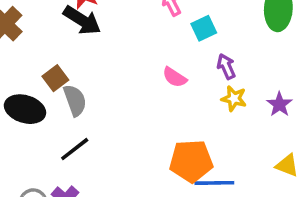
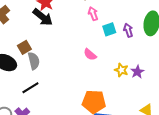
purple arrow: (226, 66) -> (128, 30), moved
purple star: (279, 104) -> (137, 72), moved

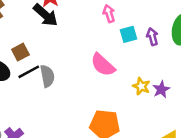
pink semicircle: (90, 55) -> (103, 65), size x1.5
gray semicircle: (34, 61) -> (47, 76), moved
black line: (30, 88) -> (29, 72), moved

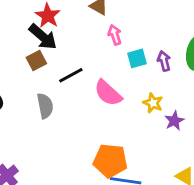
brown square: (20, 52) -> (36, 61), moved
black line: (29, 72) -> (71, 75), moved
yellow star: (141, 86) -> (153, 103), moved

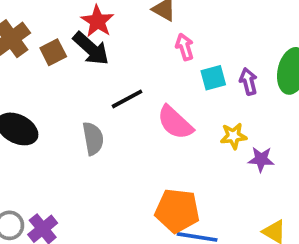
brown square: (36, 61) -> (53, 52), moved
yellow star: (153, 103) -> (233, 136), turned -30
purple star: (174, 121) -> (261, 159), turned 30

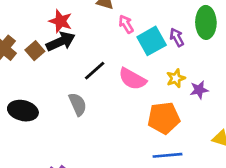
black arrow: (91, 49) -> (61, 42), turned -52
cyan square: (213, 78) -> (152, 41), size x1.5
orange pentagon: (177, 211) -> (164, 118), moved

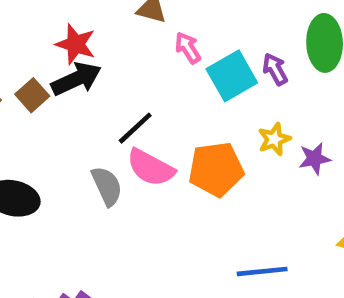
pink semicircle: (132, 79) -> (151, 168), moved
orange pentagon: (164, 118) -> (216, 169), moved

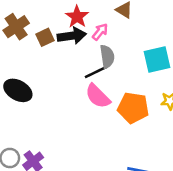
pink arrow: (188, 48) -> (100, 32), moved, turned 54
gray semicircle: (107, 186) -> (107, 57), moved

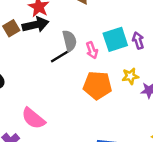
pink arrow: (100, 32) -> (92, 50), moved, turned 126
pink semicircle: (98, 96) -> (33, 118), moved

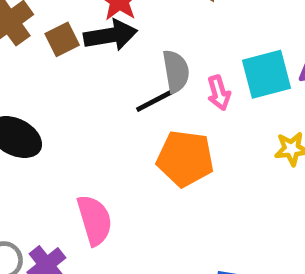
orange pentagon: (97, 85) -> (185, 158), moved
pink semicircle: (33, 118) -> (95, 220), turned -150

